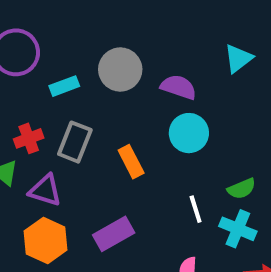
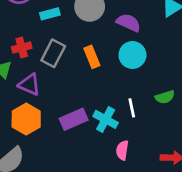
orange rectangle: (131, 162) -> (92, 57), moved
cyan cross: (238, 229) -> (106, 119), moved

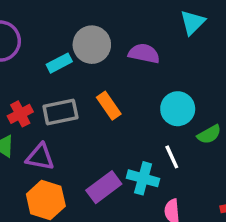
cyan rectangle: (50, 14) -> (59, 63), moved
gray rectangle: (53, 53) -> (60, 112), turned 64
cyan circle: (132, 55) -> (178, 109), moved

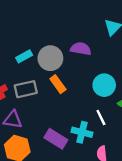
gray circle: (92, 45) -> (50, 58), moved
purple rectangle: (104, 187) -> (56, 139), turned 70

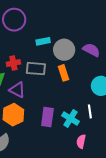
purple rectangle: (56, 139) -> (47, 117), turned 48

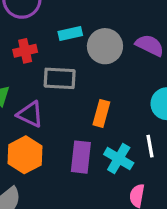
red cross: (13, 63) -> (25, 51), moved
orange rectangle: (63, 73) -> (101, 113), moved, turned 35

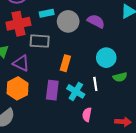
red cross: (25, 51) -> (18, 24), size x1.6

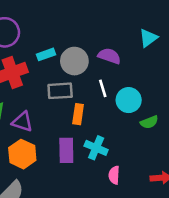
gray rectangle: (40, 41) -> (60, 91), moved
white line: (95, 84) -> (103, 88), moved

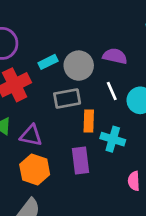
cyan cross: (96, 148) -> (113, 139), moved

